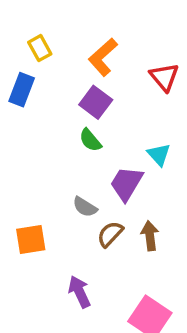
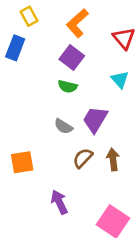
green semicircle: (90, 140) -> (68, 86), turned -36
cyan triangle: (159, 155) -> (120, 80), moved
gray semicircle: (85, 207) -> (63, 126), moved

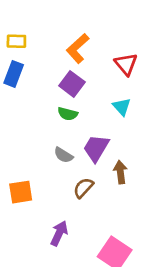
yellow rectangle: (29, 16) -> (16, 41), moved, turned -60
brown arrow: (113, 159) -> (120, 172), moved
purple arrow: (59, 202) -> (59, 233), turned 50

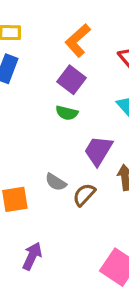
gray semicircle: (63, 155) -> (56, 182), moved
purple arrow: (59, 233) -> (32, 256), moved

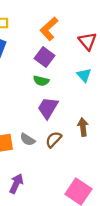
purple trapezoid: (98, 151) -> (48, 108), moved
gray semicircle: (56, 182) -> (28, 139), moved

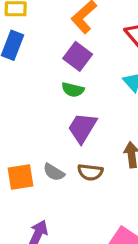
brown semicircle: (54, 139) -> (90, 172), turned -126

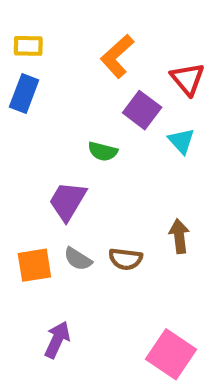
purple square: (78, 56) -> (142, 110), moved
purple trapezoid: (82, 128) -> (68, 201), moved

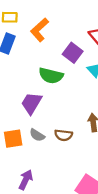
orange L-shape: (117, 56) -> (39, 30), moved
green semicircle: (103, 151) -> (51, 76), size x1.5

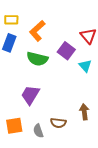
green semicircle: (51, 76) -> (37, 59), moved
gray semicircle: (37, 135) -> (38, 131), moved, turned 40

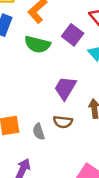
purple trapezoid: (30, 95) -> (65, 88), moved

